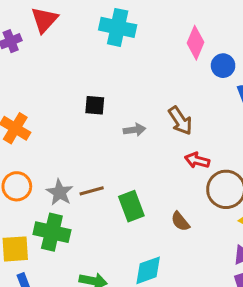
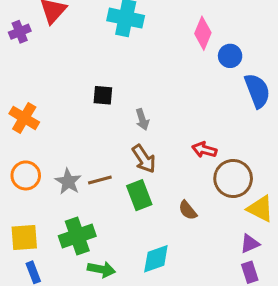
brown arrow: (180, 121) -> (144, 159), moved
gray arrow: (134, 130) -> (142, 119), turned 80
green cross: (52, 232) -> (77, 236), moved, turned -32

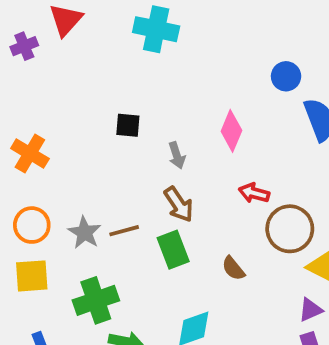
pink diamond: (203, 33) -> (231, 131), moved
yellow square: (24, 238) -> (32, 276), moved

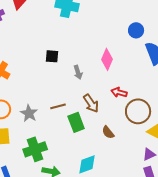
brown arrow: (179, 204) -> (91, 103), moved
brown line: (124, 231) -> (58, 106), moved

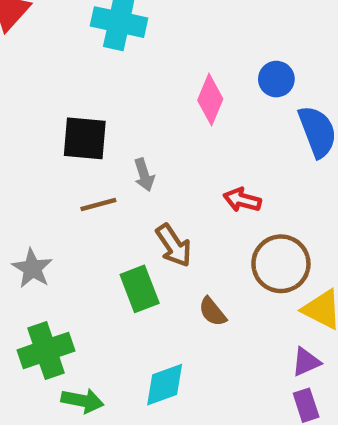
black square: (52, 56) -> (85, 138), size x1.5
pink diamond: (107, 59) -> (210, 100), moved
red arrow: (119, 92) -> (242, 200), moved
brown line: (58, 106) -> (98, 204), moved

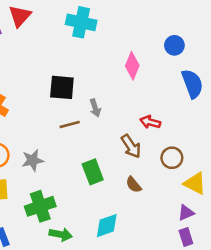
blue circle: (276, 79) -> (174, 45), moved
brown arrow: (174, 246) -> (131, 146), moved
brown circle: (281, 264) -> (172, 158), size x0.7
gray star: (32, 268) -> (33, 160), turned 30

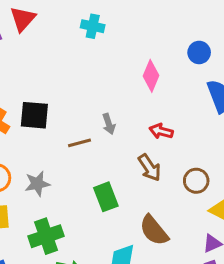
cyan cross: (81, 22) -> (93, 26), size x0.7
black square: (62, 87) -> (34, 115), moved
red arrow: (150, 122) -> (161, 131), moved
brown semicircle: (134, 185) -> (154, 230), moved, size x1.6

